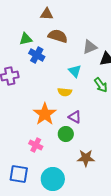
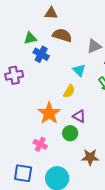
yellow semicircle: (65, 92) -> (69, 91), turned -64

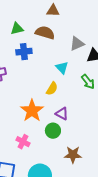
brown triangle: (51, 13) -> (53, 11), moved
green triangle: (30, 38) -> (17, 29), moved
blue cross: (41, 54) -> (24, 52), turned -35

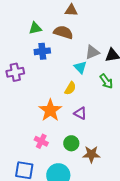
gray triangle: (77, 44) -> (92, 52), moved
green circle: (53, 131) -> (71, 143), moved

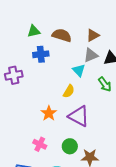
brown triangle: (71, 10) -> (93, 35), moved, turned -32
orange star: (50, 110) -> (49, 113), size x0.7
purple triangle: (80, 113) -> (79, 116), size x1.6

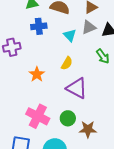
cyan triangle: (79, 70) -> (70, 35), moved
orange star: (49, 113) -> (37, 74), moved
pink cross: (40, 144) -> (38, 116), size x1.6

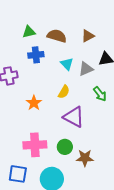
gray triangle: (89, 27) -> (86, 69), moved
green arrow: (103, 56) -> (100, 94), moved
pink cross: (38, 116) -> (35, 145), turned -30

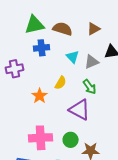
green triangle: (29, 32) -> (35, 25), size x1.5
yellow semicircle: (64, 92) -> (61, 83), moved
green arrow: (100, 94) -> (90, 87), moved

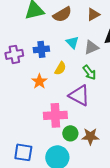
brown semicircle: (63, 29) -> (62, 14), turned 132
blue cross: (42, 48) -> (41, 49), moved
pink cross: (41, 138) -> (55, 115), moved
green circle: (71, 140) -> (70, 133), moved

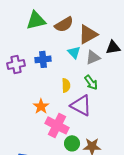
brown triangle: (93, 14) -> (88, 34), moved, size x1.5
yellow semicircle: (60, 68) -> (66, 85), moved, turned -32
orange star: (39, 81) -> (41, 106), moved
pink cross: (55, 115) -> (57, 125), turned 30

